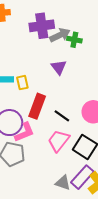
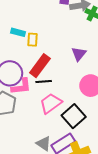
purple triangle: (59, 67) -> (79, 54), moved
black line: (62, 116) -> (44, 82), moved, turned -56

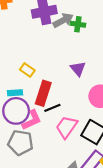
cyan rectangle: (18, 32) -> (15, 93), moved
yellow rectangle: (32, 40) -> (27, 70), turned -40

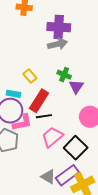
gray arrow: (63, 20) -> (57, 44), moved
green cross: (78, 24) -> (64, 75), moved

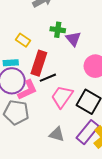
gray triangle: (48, 177) -> (57, 134), moved

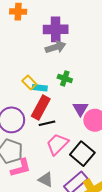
purple triangle: (73, 39) -> (80, 109), moved
cyan rectangle: (11, 63) -> (40, 88), moved
pink L-shape: (27, 90) -> (21, 168), moved

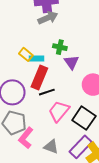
purple triangle: (80, 109) -> (71, 62), moved
pink L-shape: (21, 168) -> (26, 138), turned 150

